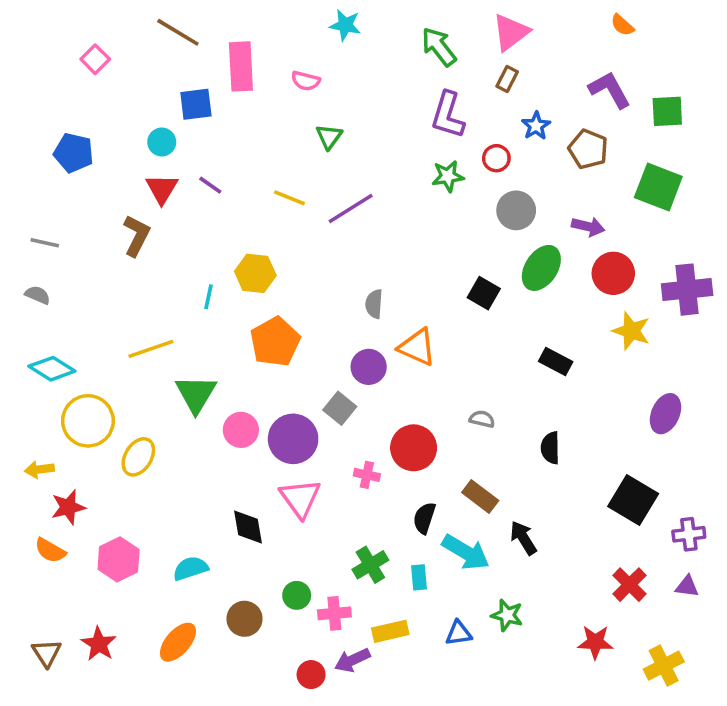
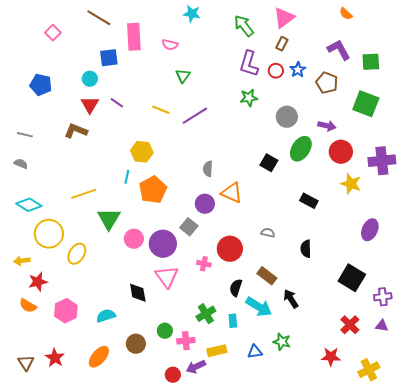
red circle: (496, 158) -> (276, 71), moved
brown L-shape: (137, 236) -> (76, 131), turned -95
cyan line: (209, 297) -> (127, 177), moved

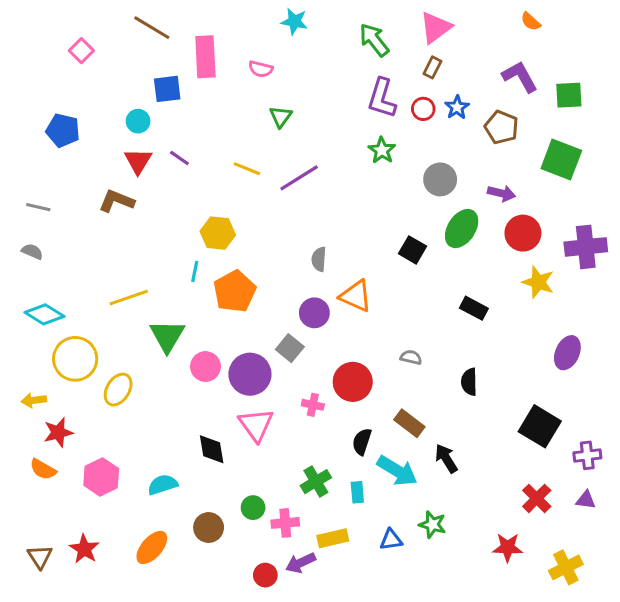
green star: (249, 98) -> (382, 150), turned -30

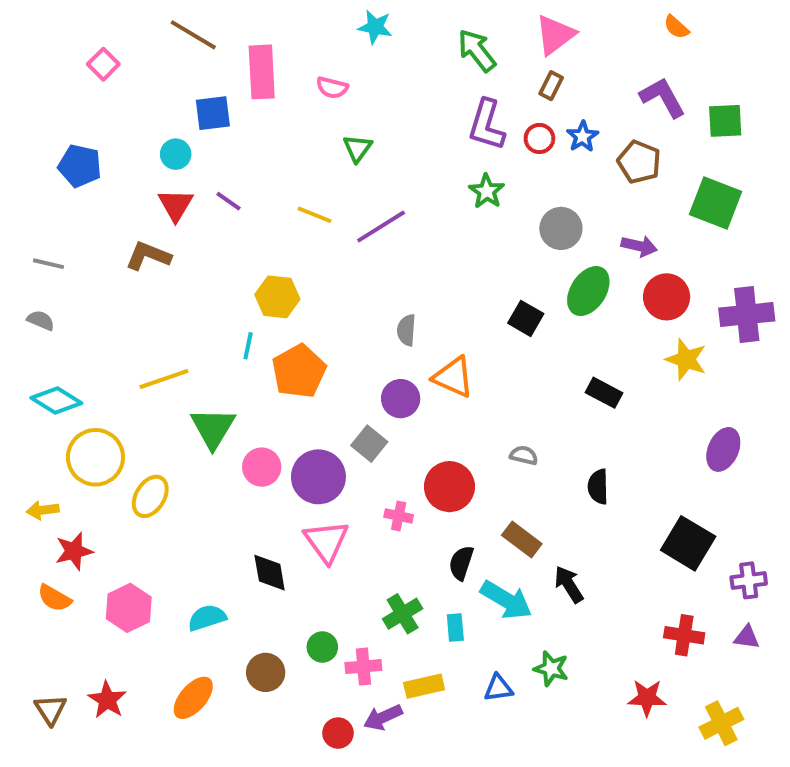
red cross: (537, 498) -> (684, 635), turned -36

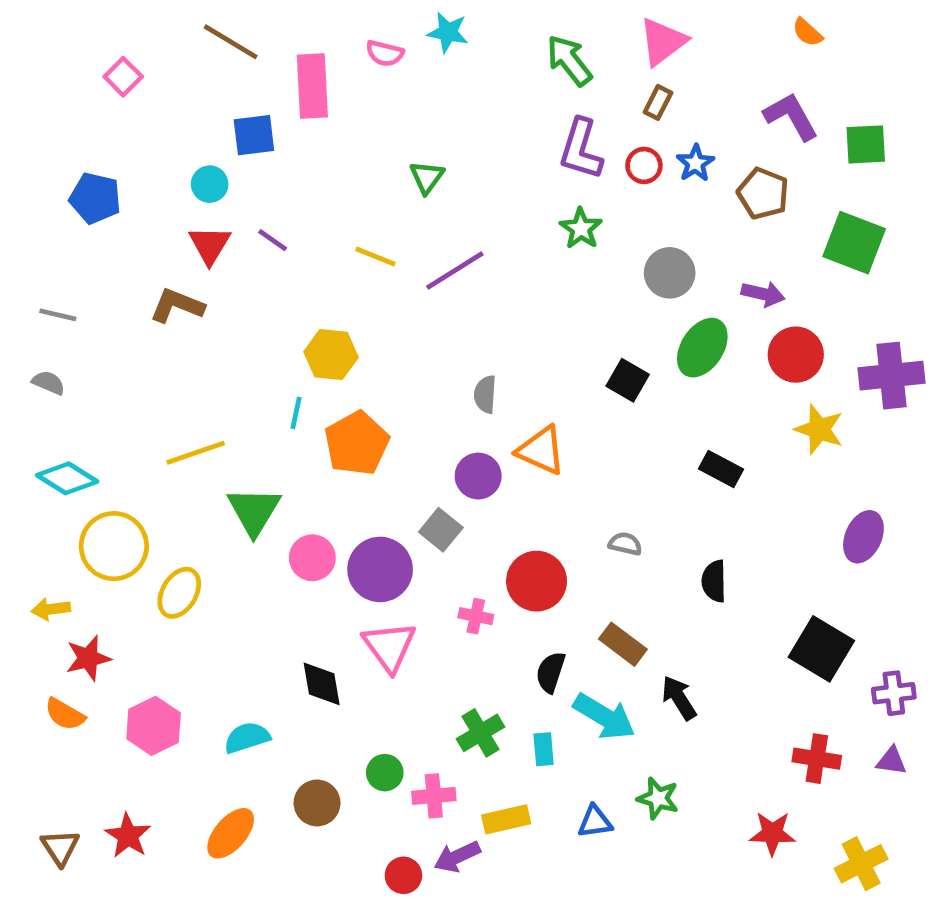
pink semicircle: (332, 88) -> (385, 53), moved

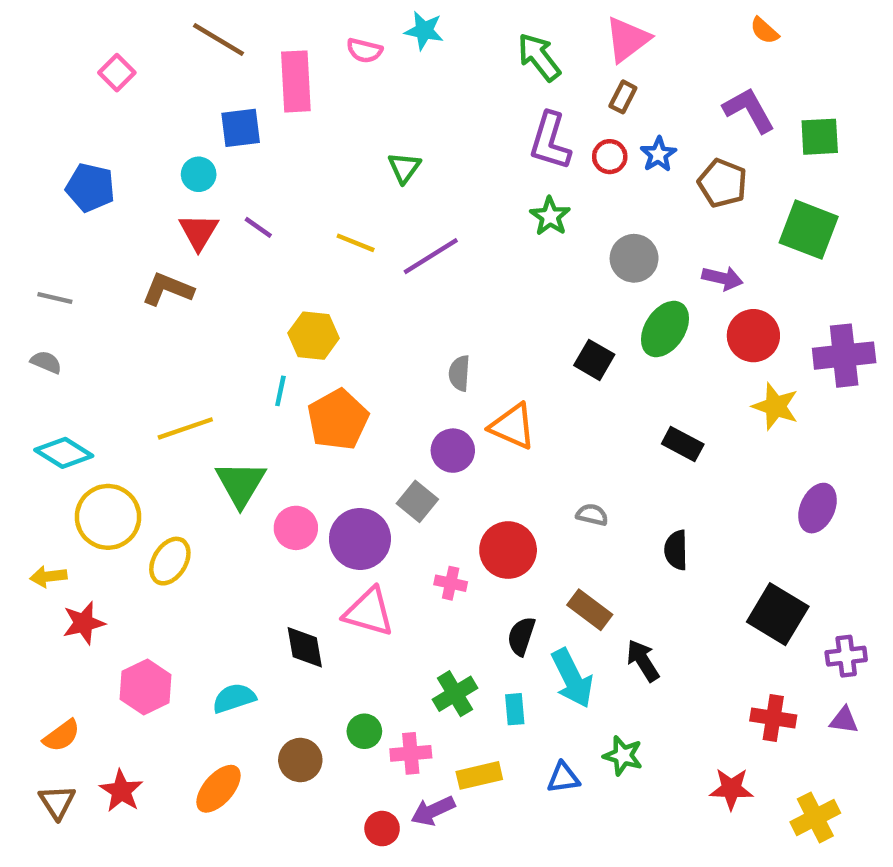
pink triangle: (389, 646) -> (369, 612), turned -38
orange semicircle: (65, 714) -> (62, 736), moved, turned -66
cyan arrow: (604, 717) -> (572, 678), turned 32

